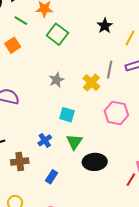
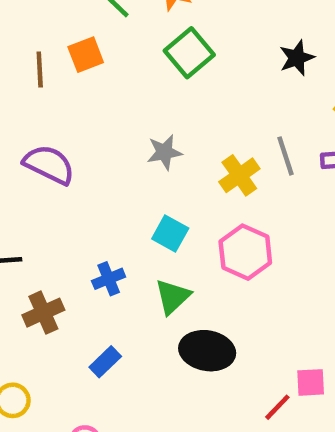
gray line: (110, 70) -> (286, 156), turned -42
pink hexagon: (116, 113) -> (245, 252), moved
brown cross: (20, 162) -> (43, 313), turned -30

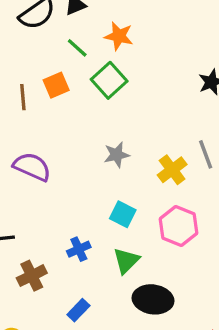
green square: (189, 53) -> (109, 80), moved

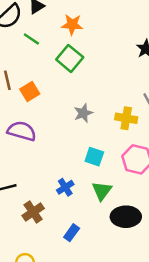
green line: (77, 48) -> (31, 39), moved
orange square: (56, 85) -> (30, 92), moved
yellow cross: (172, 170) -> (126, 118), turned -35

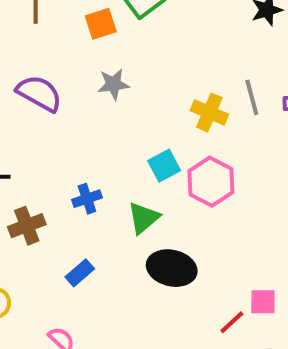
orange square: (30, 92) -> (101, 24), moved
gray star: (83, 113) -> (113, 84), moved
cyan square: (94, 157) -> (164, 166), moved, turned 30

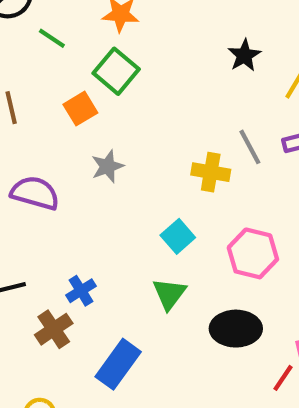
pink hexagon: (211, 182) -> (253, 253), moved
blue cross: (87, 199) -> (81, 291), moved
black ellipse: (172, 268) -> (236, 329), moved
blue rectangle: (80, 273) -> (118, 364), size x1.6

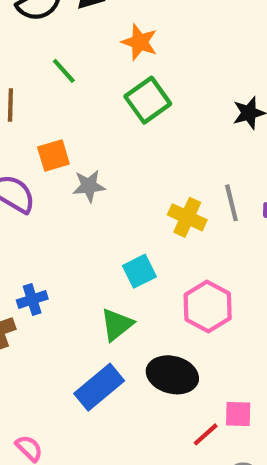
green line: (52, 38) -> (64, 71), moved
green square: (116, 71) -> (148, 100), moved
orange square: (80, 109) -> (53, 156), moved
blue rectangle: (118, 364) -> (99, 387), moved

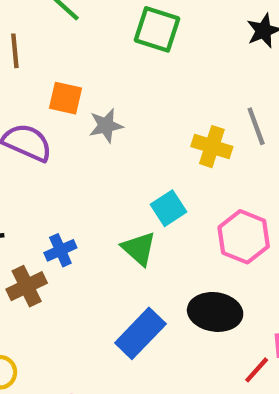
green square: (148, 100) -> (157, 29), turned -30
orange square: (53, 156) -> (66, 98), turned 36
green triangle: (117, 325) -> (139, 249), moved, turned -33

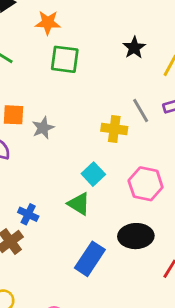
blue cross: (60, 250) -> (28, 214), turned -30

